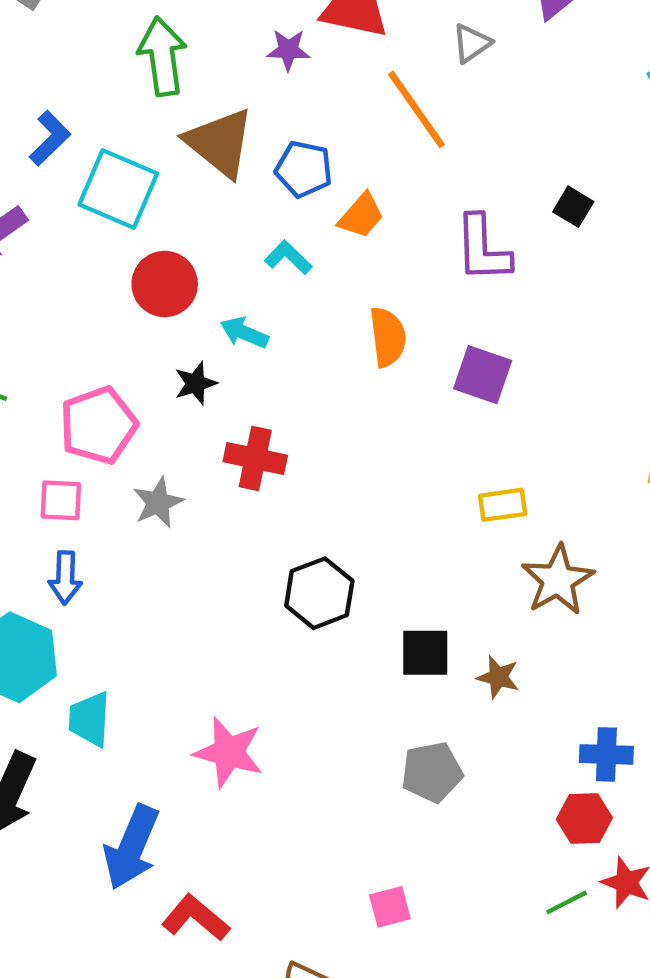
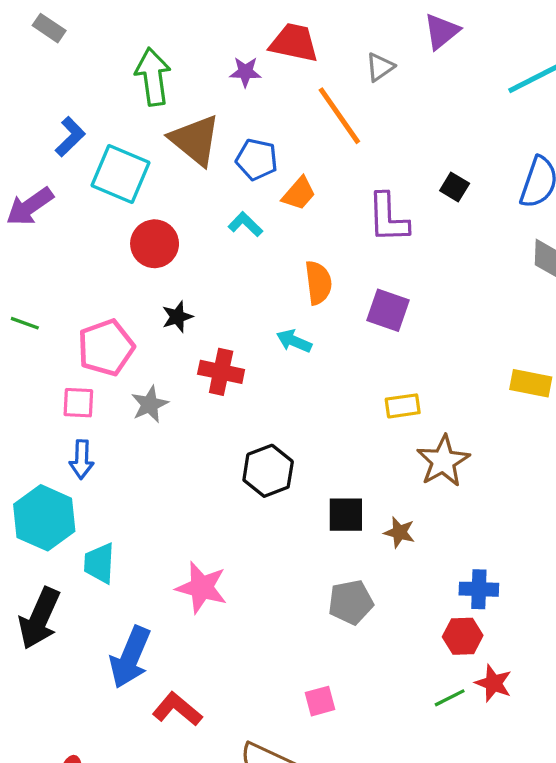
cyan arrow: (244, 333) -> (294, 341), moved

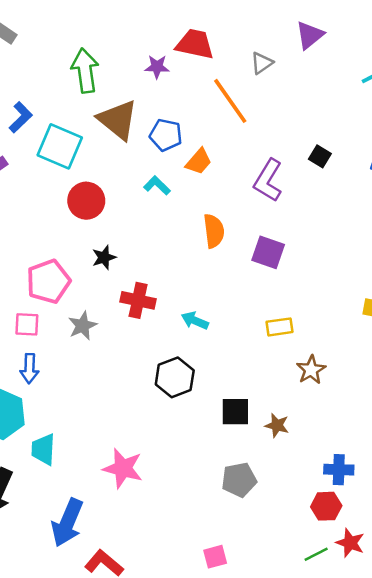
purple L-shape: (388, 218) -> (268, 180), turned 33
cyan arrow: (294, 341) -> (195, 321), moved
brown star: (443, 461) -> (311, 370), size x0.7

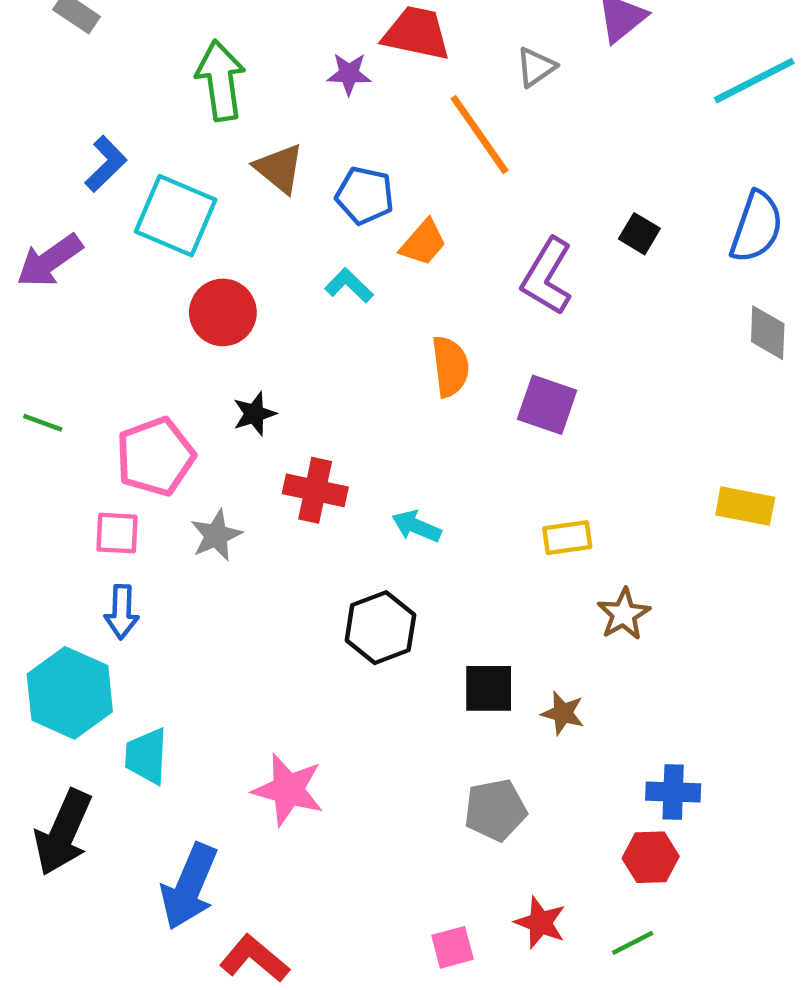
brown triangle: (118, 120) -> (279, 168), size x0.7
red star: (350, 543) -> (540, 923), moved

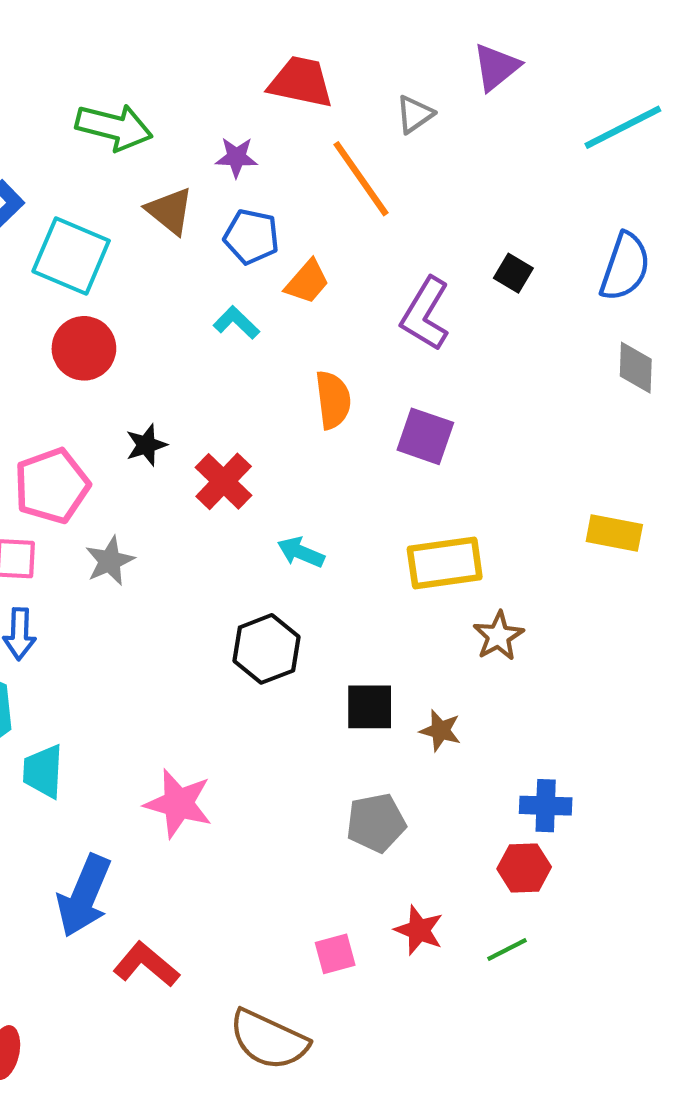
purple star: (349, 74) -> (236, 157), moved
green arrow: (221, 81) -> (114, 127), turned 112
red circle: (223, 312) -> (84, 348), moved
red cross: (315, 490) -> (224, 481), moved, turned 32
yellow rectangle: (567, 538) -> (445, 563), size x1.6

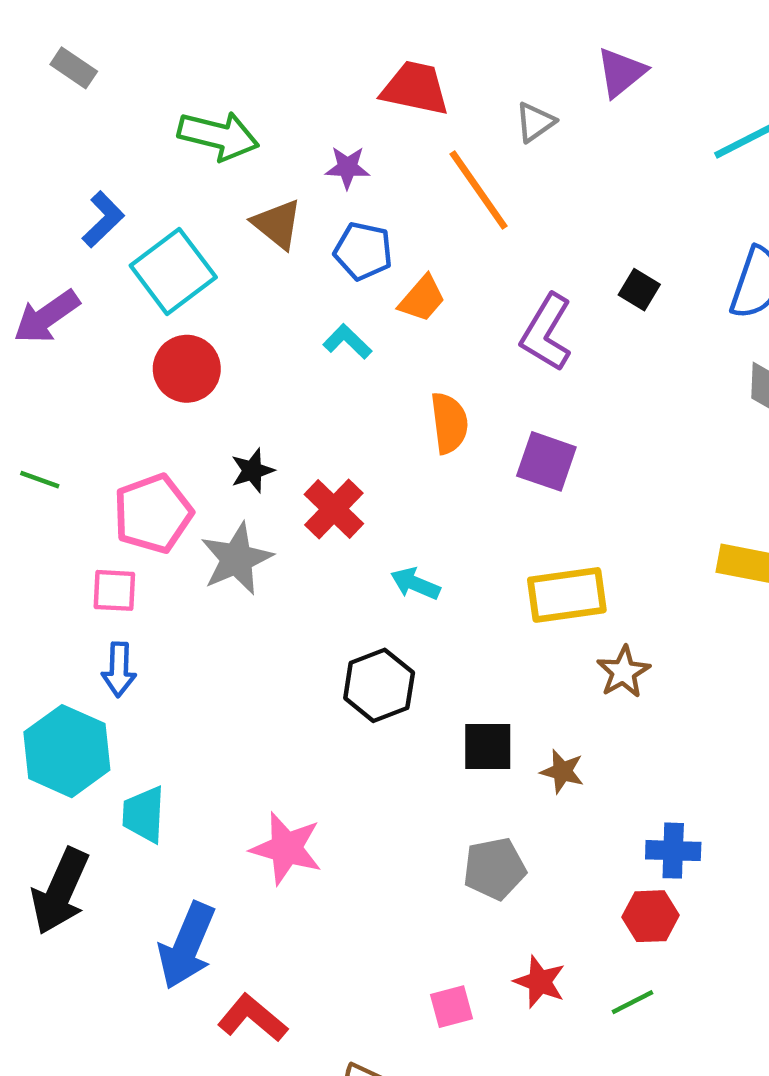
cyan square: (71, 256) -> (173, 271), turned 30
gray star: (110, 561) -> (237, 559), moved, size x1.4

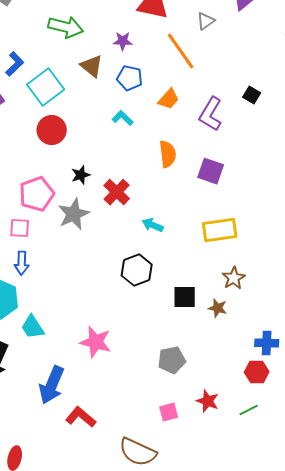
orange trapezoid: (422, 299) -> (169, 99), moved
brown star: (623, 672) -> (234, 278), moved
cyan trapezoid: (144, 814) -> (33, 327), turned -36
gray pentagon: (494, 869) -> (172, 360), moved

